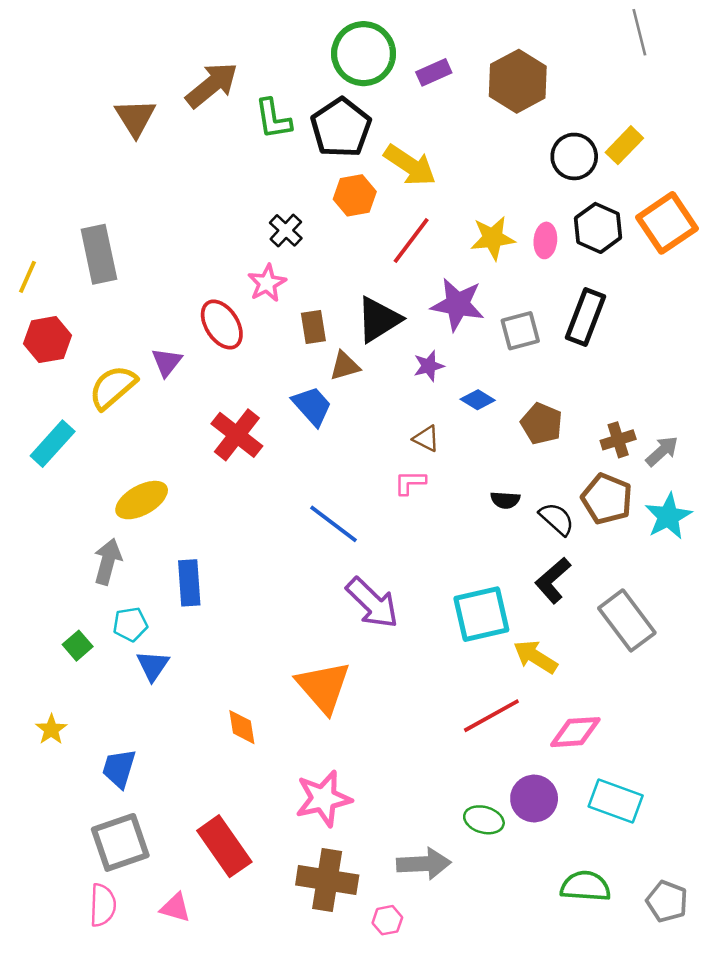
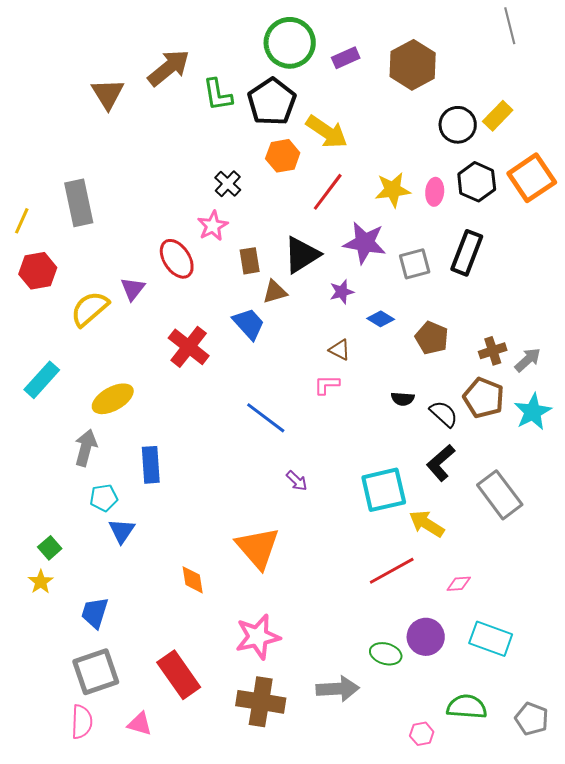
cyan rectangle: (53, 444) -> (42, 380), moved
purple arrow: (372, 603) -> (297, 481), size x0.5
green square: (78, 646) -> (50, 548), moved
pink diamond: (575, 732) -> (459, 584), size x0.6
pink hexagon: (387, 920) -> (422, 734), moved

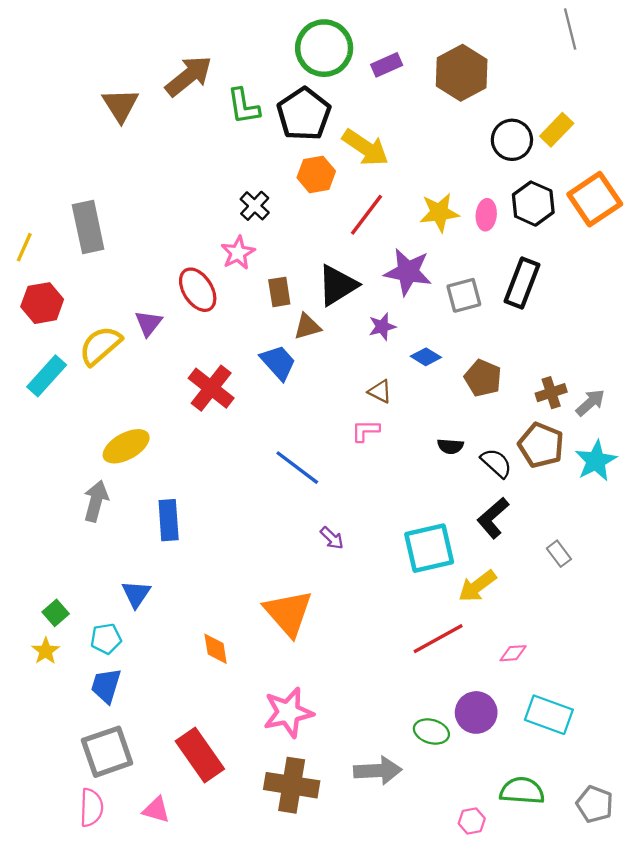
cyan rectangle: (42, 380) -> (47, 376), moved
gray rectangle: (500, 495) -> (559, 554), size x0.5
cyan pentagon: (104, 498) -> (106, 639), moved
yellow arrow: (427, 524) -> (477, 586), turned -69

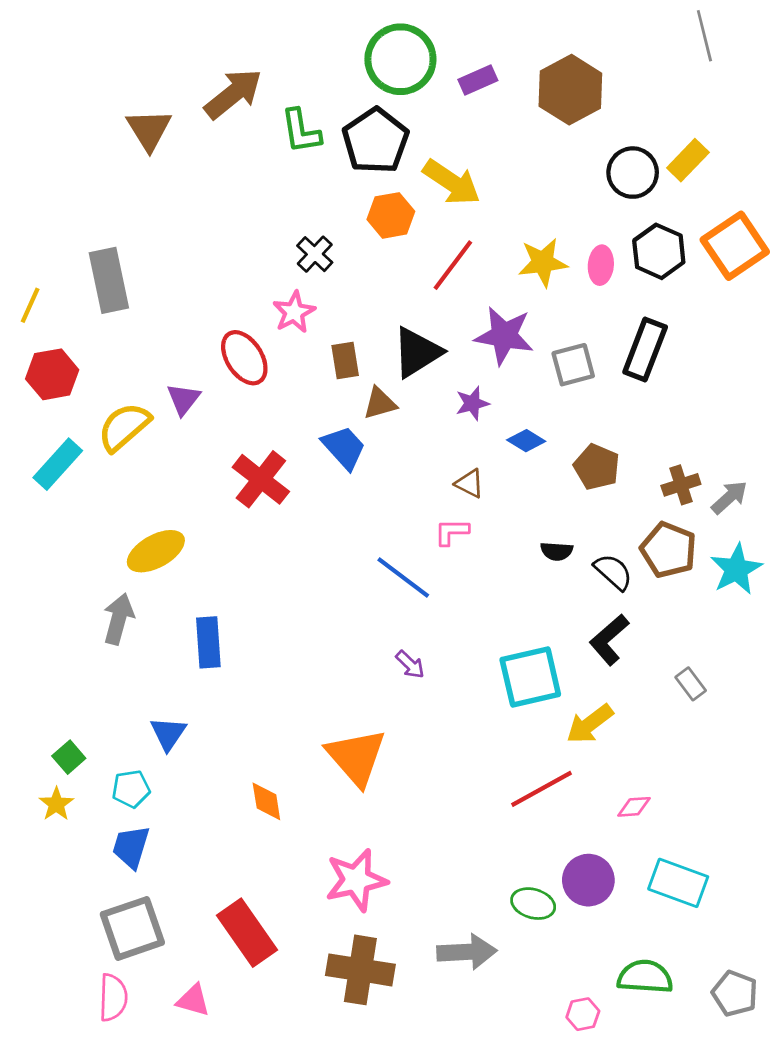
blue line: (297, 468) -> (403, 577), moved

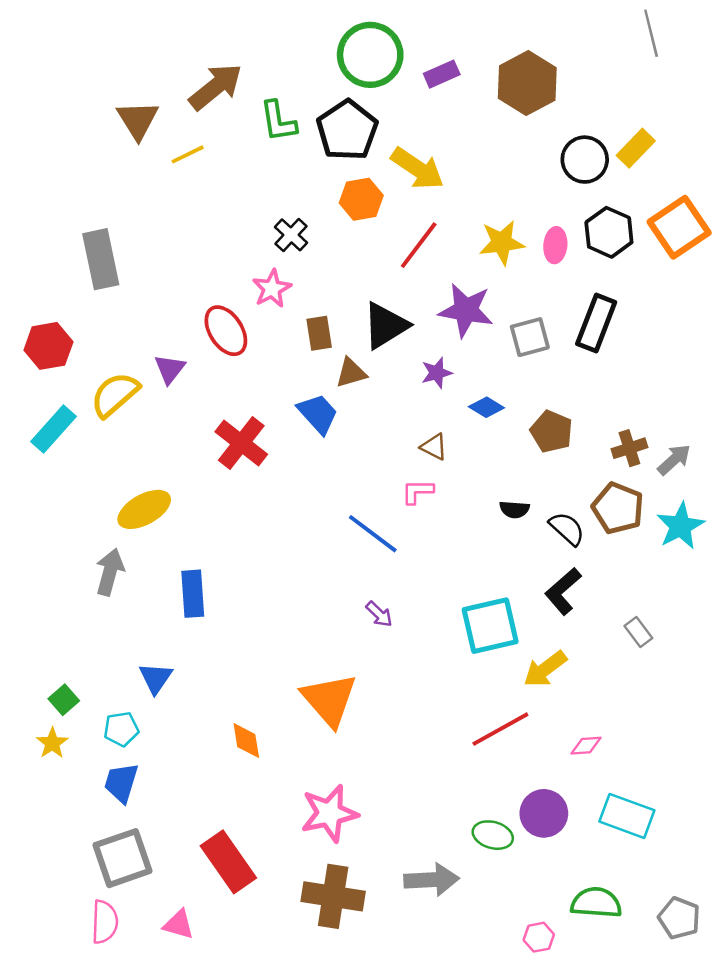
yellow line: (30, 305) -> (188, 154), moved, turned 40

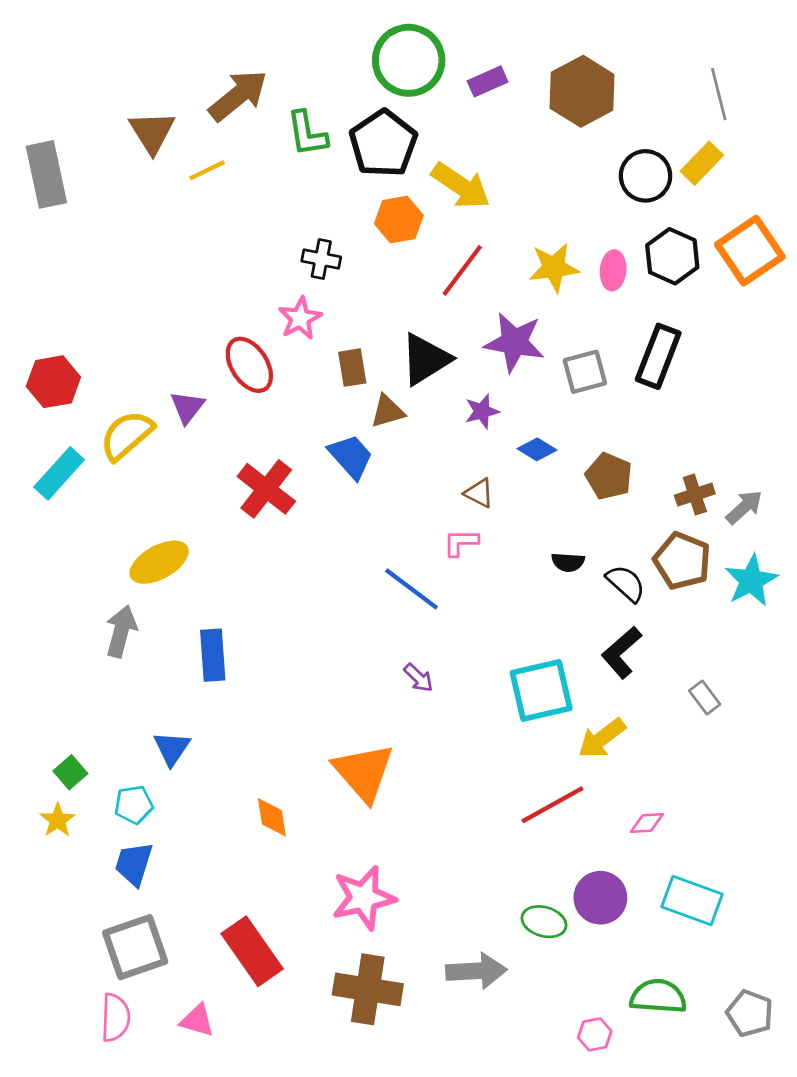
gray line: (651, 33) -> (719, 94), moved
black cross: (291, 235) -> (321, 259), turned -32
gray rectangle: (101, 259) -> (46, 174), moved

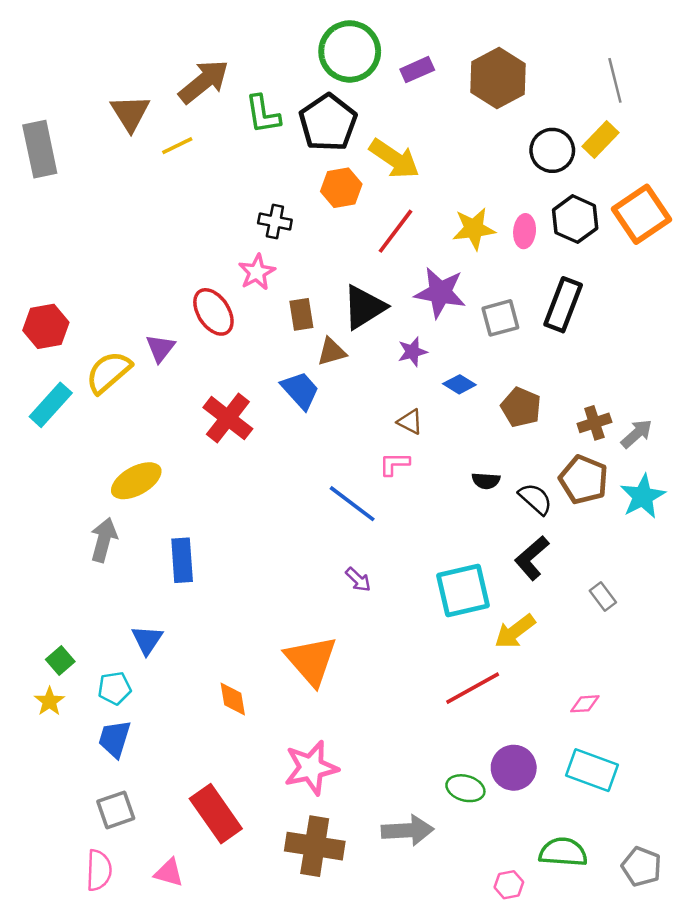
pink diamond: (647, 823) -> (585, 704), moved
gray square: (135, 947) -> (116, 810), size x0.7

